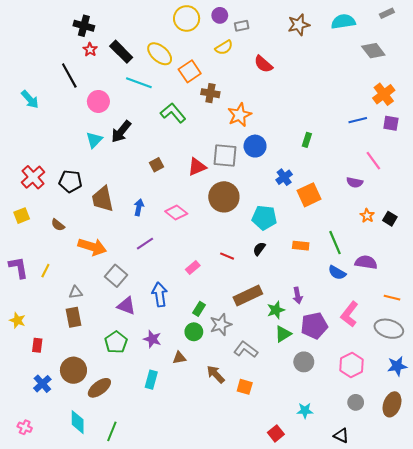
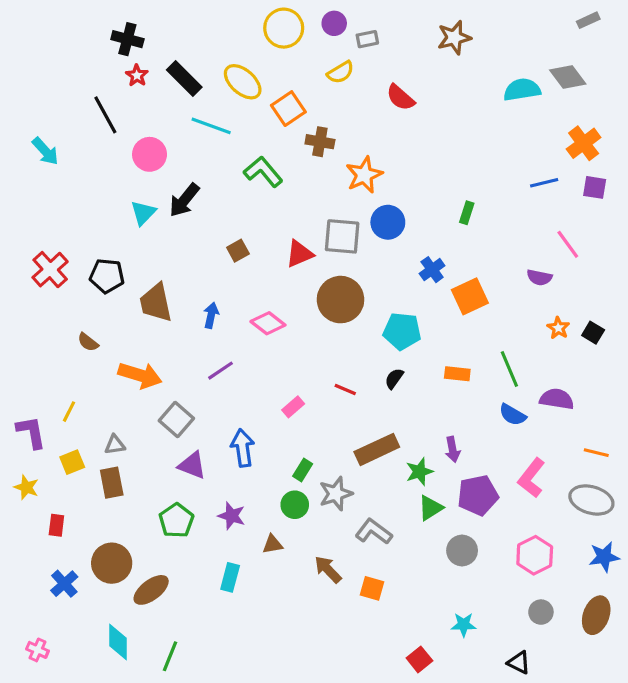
cyan semicircle: (343, 22) -> (522, 90), moved
yellow square: (22, 216) -> (72, 462), moved
purple L-shape: (18, 267) -> (31, 432), moved

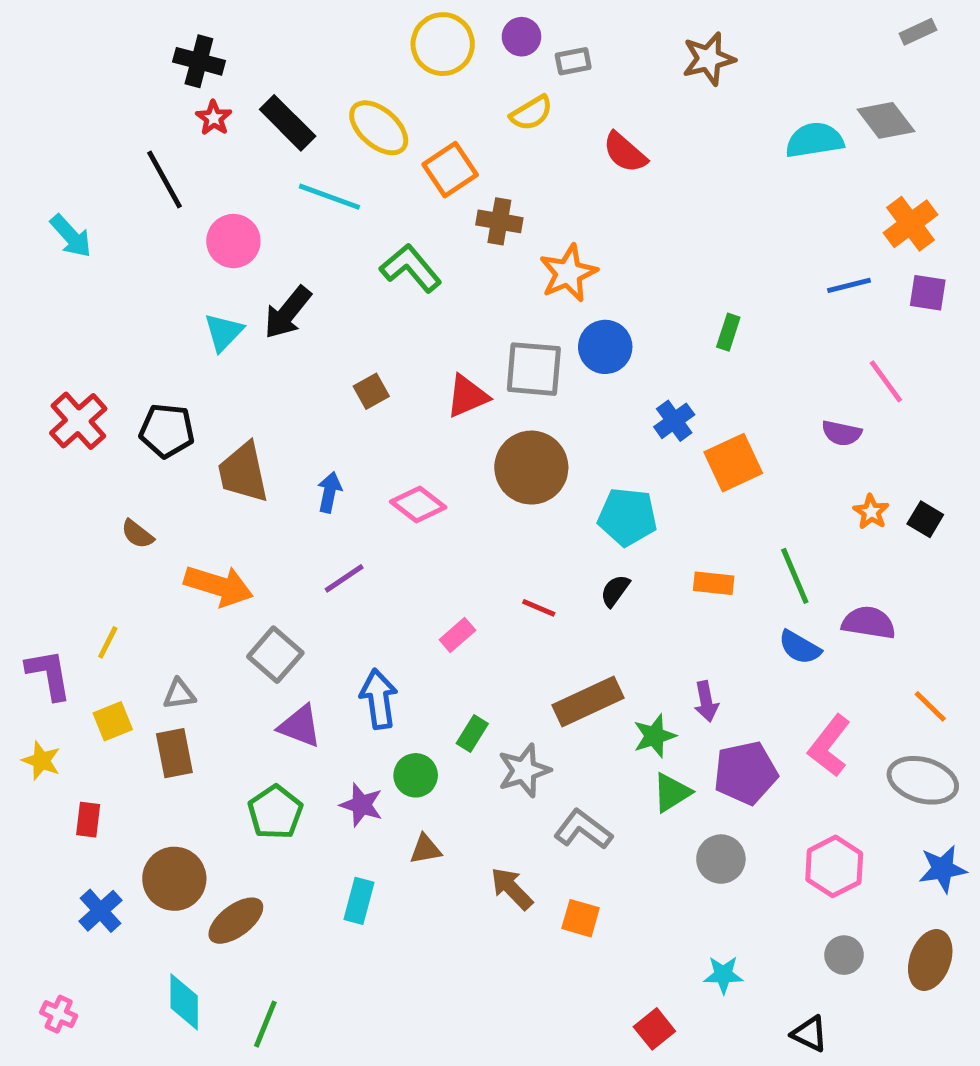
orange line: (596, 453) -> (930, 706), turned 30
green circle: (295, 505) -> (416, 775), moved

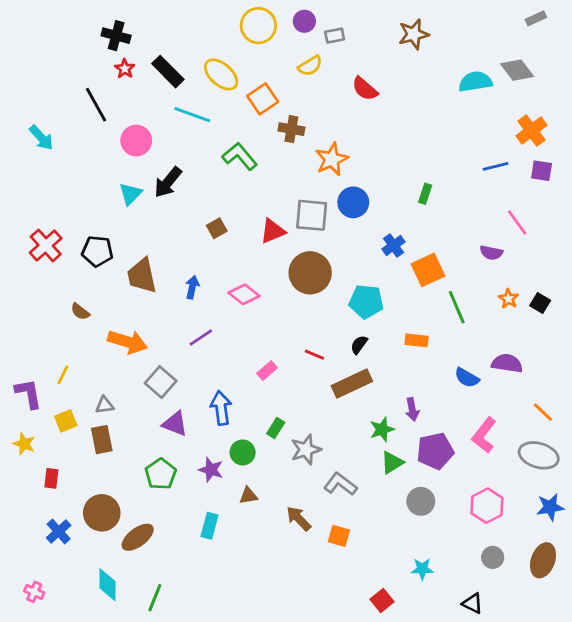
green line: (795, 576) -> (457, 307), moved
brown rectangle: (588, 701) -> (352, 383), moved

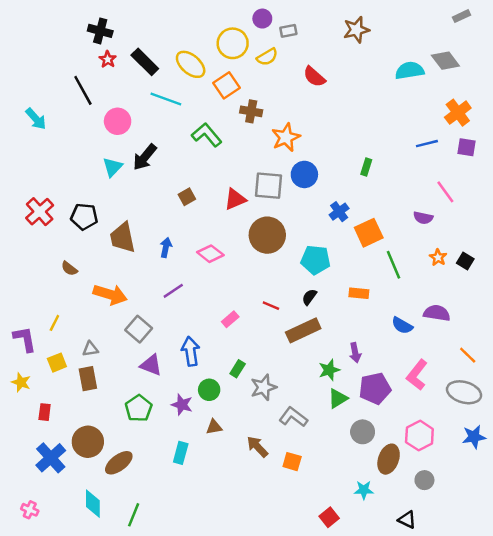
yellow circle: (258, 26) -> (233, 43), moved
blue cross: (59, 532) -> (51, 458), size x1.4
brown ellipse: (543, 560) -> (389, 459), moved

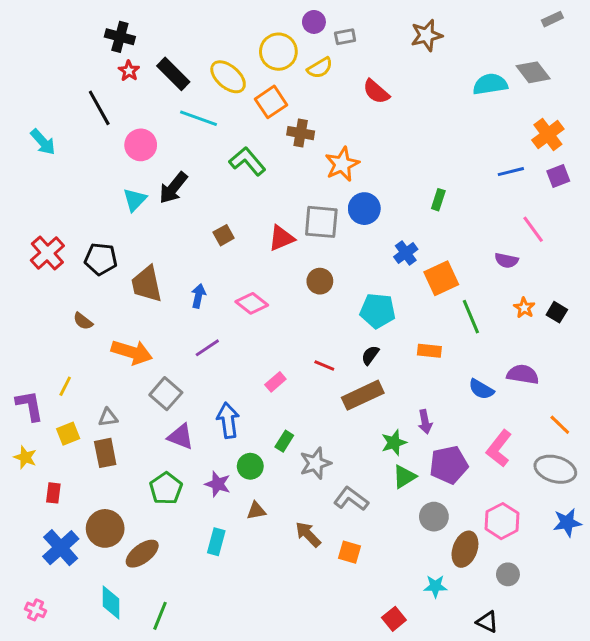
purple square: (466, 147) -> (558, 176), turned -30
brown circle: (267, 235) -> (320, 281), size x0.6

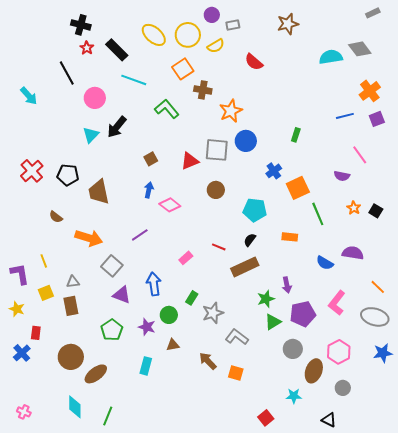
yellow ellipse: (228, 77) -> (154, 35), moved
blue arrow: (198, 296) -> (149, 190), moved
yellow line: (65, 386) -> (44, 261), turned -48
blue cross: (61, 548) -> (22, 353), moved, size x0.7

